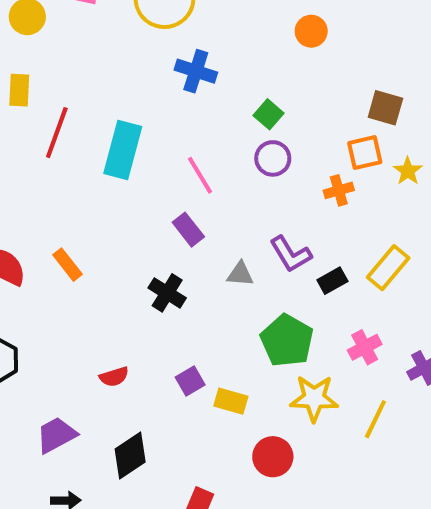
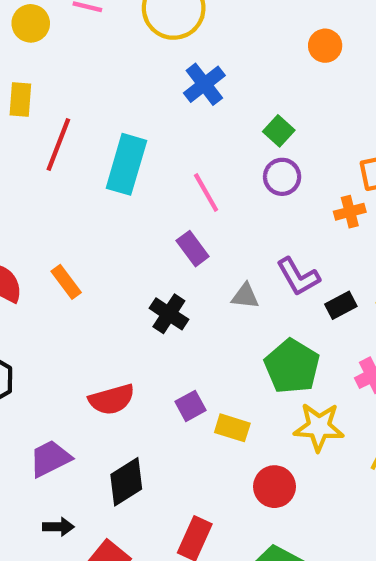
blue cross: (196, 71) -> (204, 84), turned 33
red semicircle: (114, 377) -> (112, 399), size x1.5

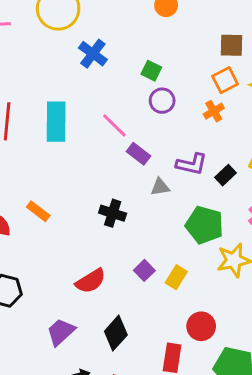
purple rectangle: (193, 249) -> (138, 154), moved
purple L-shape: (298, 277) -> (192, 164), turned -32
yellow rectangle: (232, 428) -> (176, 277), turned -60
red circle: (275, 487) -> (201, 326), moved

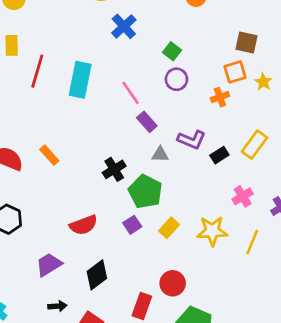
black cross: (113, 213) -> (114, 169), turned 30
green pentagon: (204, 225) -> (145, 192), moved
yellow rectangle: (176, 277) -> (169, 228), moved

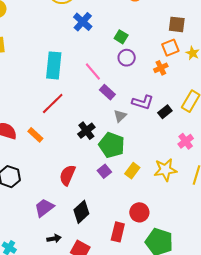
red line: (37, 71) -> (53, 104), moved, turned 35
gray triangle: (160, 154) -> (120, 116), turned -40
orange rectangle: (49, 155) -> (35, 135), moved
red semicircle: (83, 225) -> (67, 175), turned 140

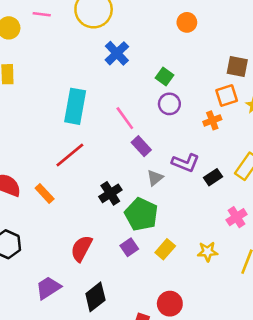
yellow star: (165, 170) -> (208, 252), size x0.7

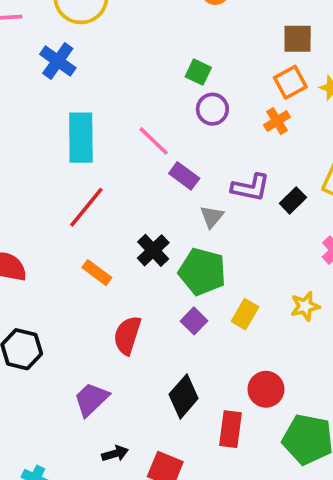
blue cross: (117, 53) -> (58, 61), moved
orange rectangle: (45, 194) -> (97, 273), moved
black diamond: (95, 297) -> (184, 396), moved

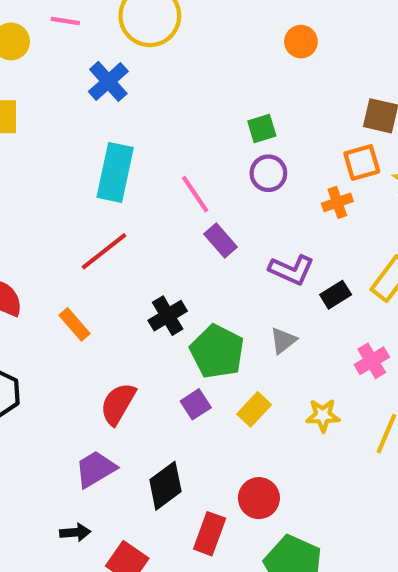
green square: (198, 72) -> (262, 129), turned 35
gray triangle: (212, 217) -> (283, 341), moved
orange rectangle: (97, 273) -> (74, 324), moved
purple trapezoid: (91, 399) -> (95, 469), moved

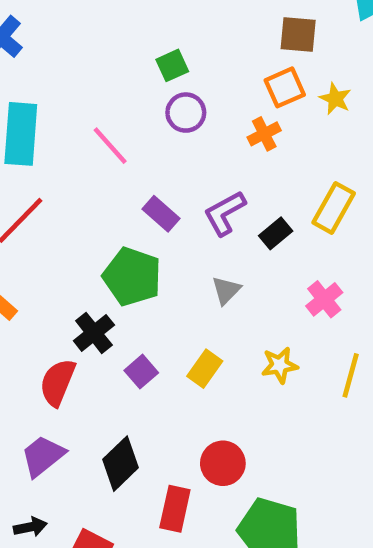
purple rectangle: (221, 240) -> (161, 214), moved
purple L-shape: (291, 270) -> (225, 213), turned 135
black cross: (168, 316) -> (94, 333), moved
green pentagon: (217, 352) -> (132, 277), moved

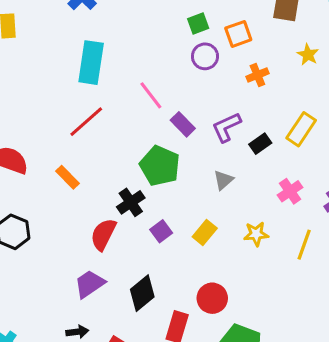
orange square: (285, 87) -> (238, 34), moved
pink line: (110, 146) -> (151, 95), moved

